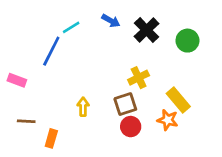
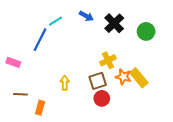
orange star: (168, 120) -> (123, 77), moved

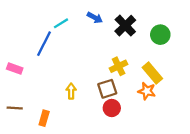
orange star: (123, 77) -> (147, 91), moved
yellow rectangle: (139, 78) -> (152, 73), moved
brown line: (20, 94) -> (15, 108), moved

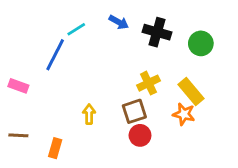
black cross: (125, 26) -> (157, 32), turned -30

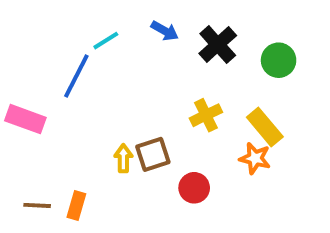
black cross: (157, 32) -> (218, 45), turned 32
pink rectangle: (18, 86) -> (25, 119), size x1.4
brown square: (134, 111) -> (153, 154), moved
brown line: (18, 135) -> (37, 205), moved

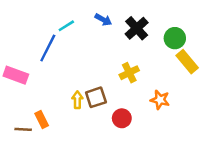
yellow rectangle: (265, 127) -> (187, 62), moved
orange rectangle: (76, 205) -> (42, 120), moved, turned -42

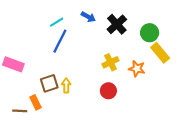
blue line: (48, 48) -> (60, 41), moved
brown square: (96, 97) -> (49, 83), moved
orange star: (160, 100) -> (137, 69), moved
red circle: (122, 118) -> (108, 91), moved

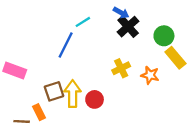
blue arrow: (88, 17) -> (121, 13), moved
cyan line: (57, 22) -> (83, 22), moved
yellow arrow: (66, 86) -> (73, 94), size x1.6
red circle: (108, 91) -> (95, 99), moved

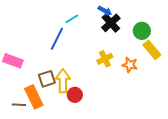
red circle: (95, 99) -> (75, 95), moved
orange rectangle: (39, 112) -> (34, 97), size x1.6

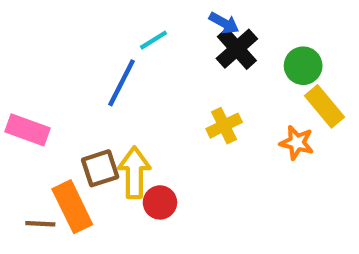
orange star: (130, 65) -> (297, 143), moved

